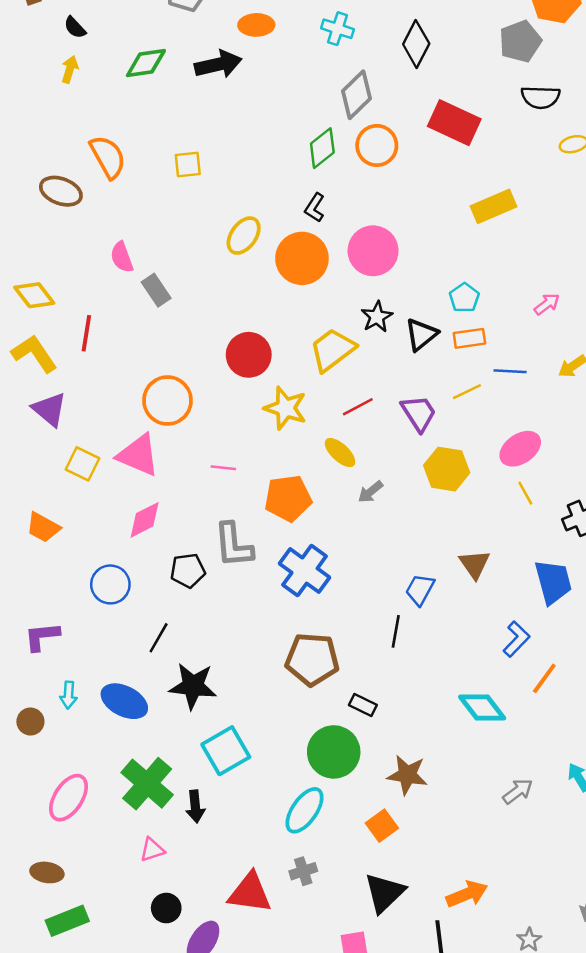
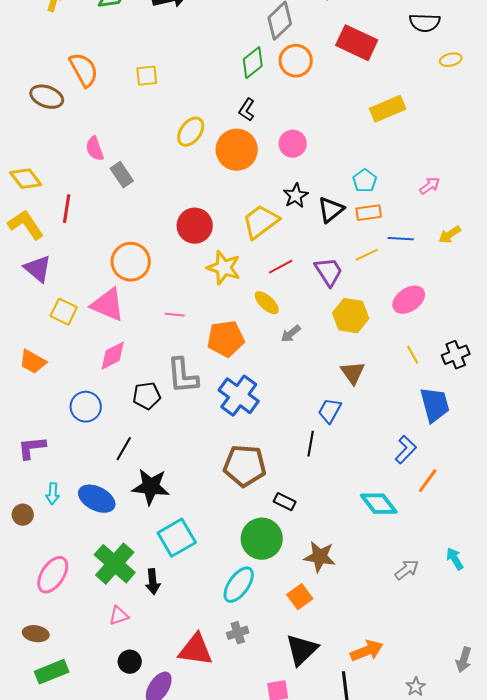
pink circle: (373, 251) -> (293, 144), size x0.7
yellow line: (525, 493) -> (413, 355), moved
brown triangle: (475, 564) -> (353, 373), moved

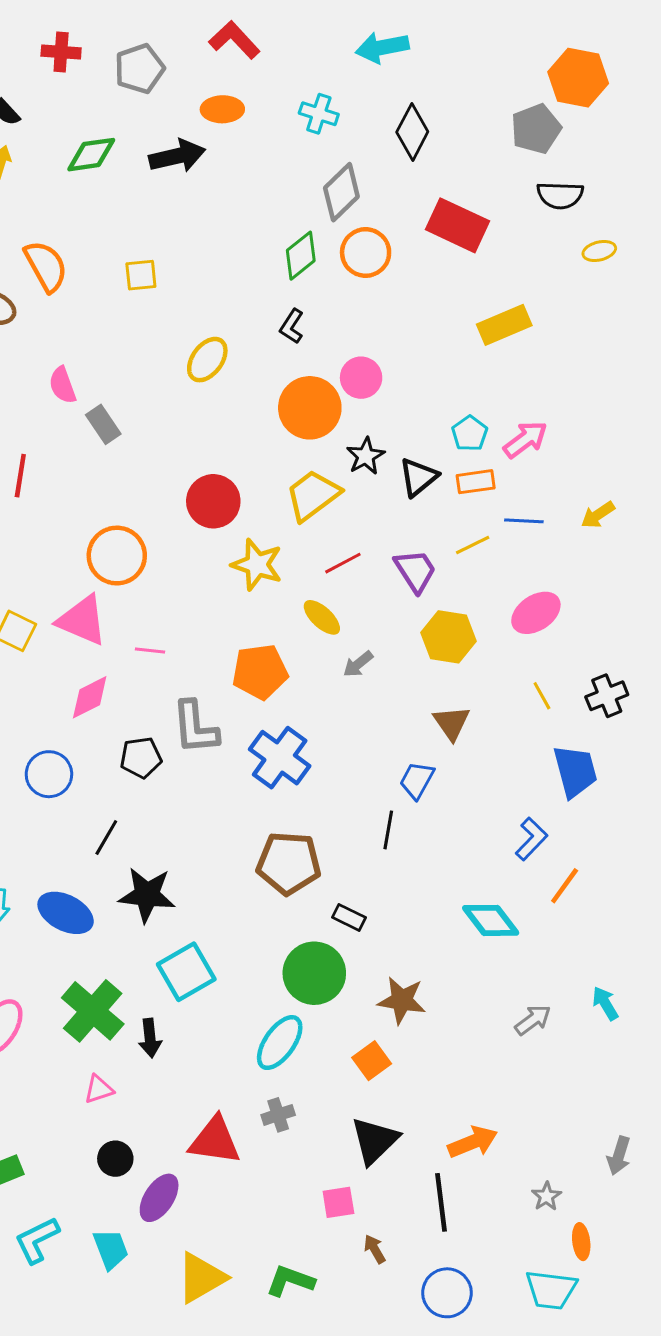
orange circle: (237, 150) -> (310, 408), moved
pink arrow: (430, 186) -> (525, 439), moved, size x1.4
pink line: (175, 315) -> (150, 651), moved

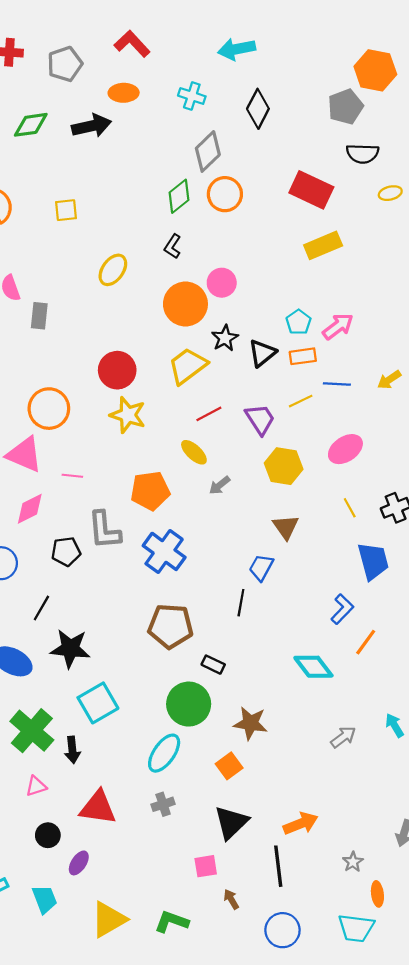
red rectangle: (458, 225) -> (311, 190), moved
gray rectangle: (103, 424) -> (39, 316), turned 40
yellow star: (257, 565) -> (128, 415), moved
red triangle: (215, 1141) -> (98, 807), moved
purple ellipse: (159, 1198) -> (79, 863), size x0.7

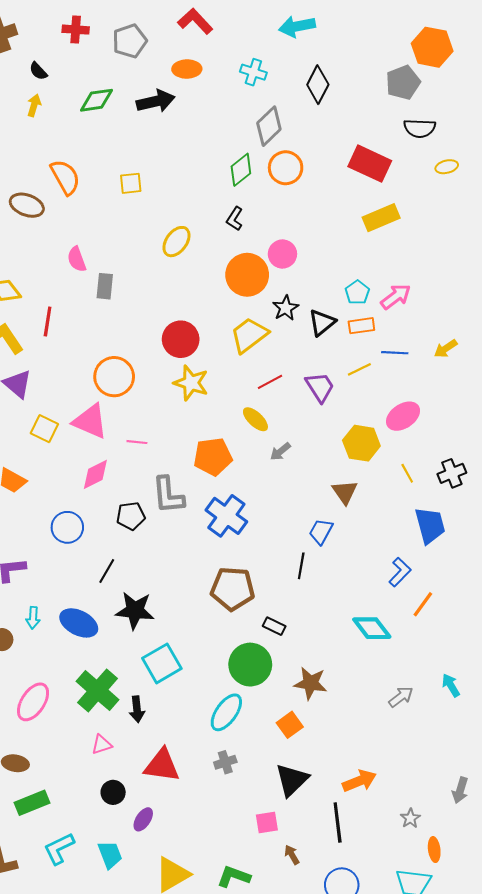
yellow hexagon: (284, 466) -> (361, 443), moved

